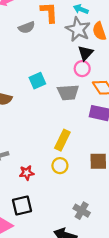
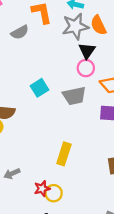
gray star: (78, 29) -> (75, 26), turned -30
yellow rectangle: (62, 140) -> (64, 154), moved
yellow circle: (60, 166) -> (54, 193), moved

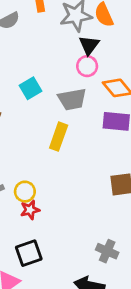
yellow rectangle: (64, 154) -> (59, 137), moved
yellow circle: (54, 193) -> (25, 192), moved

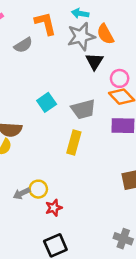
pink circle: (87, 66) -> (120, 78), moved
yellow circle: (25, 192) -> (38, 189), moved

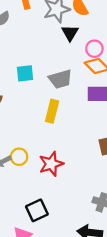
cyan square: (47, 102) -> (25, 73), turned 30
red star: (54, 208) -> (51, 164), moved, size x1.5

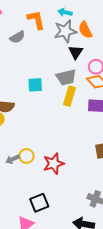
gray trapezoid: (60, 79) -> (66, 77), moved
yellow rectangle: (52, 111) -> (69, 96), moved

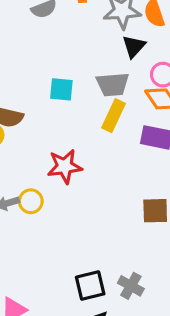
red star: (54, 164) -> (65, 166), moved
black square: (39, 203) -> (90, 286), moved

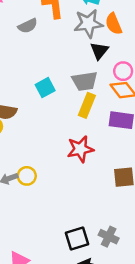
cyan square: (61, 89) -> (45, 88), turned -30
red star: (65, 166) -> (80, 149), moved

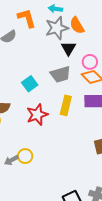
yellow rectangle: (87, 105) -> (66, 105), moved
red star: (80, 149) -> (37, 115), moved

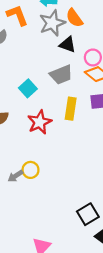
black triangle: (69, 48) -> (68, 45), turned -35

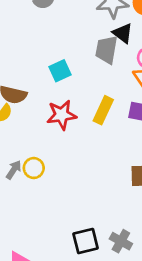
gray trapezoid: (61, 75) -> (107, 50), moved, turned 105
gray arrow: (15, 176) -> (14, 170), turned 140

